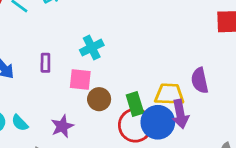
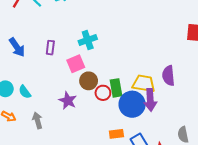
pink square: (80, 80) -> (76, 64), turned -36
red circle: (135, 125) -> (103, 93), moved, size x0.6
purple star: (62, 126) -> (68, 101), moved, turned -30

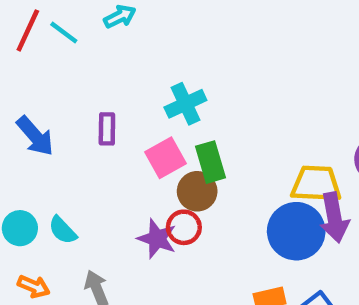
green rectangle: (116, 88) -> (210, 162), moved
red circle: (103, 93) -> (184, 227), moved

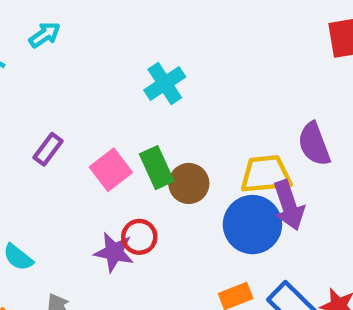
cyan cross: (185, 104) -> (165, 84), moved
purple rectangle: (107, 129) -> (48, 149), turned 44
brown circle: (197, 191) -> (189, 183), moved

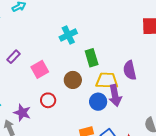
green rectangle: (157, 168) -> (92, 58), moved
blue circle: (252, 225) -> (98, 102), size x0.7
purple star: (114, 252) -> (22, 113), moved

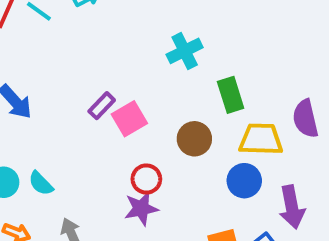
purple rectangle: (14, 57) -> (102, 106), moved
purple arrow: (115, 95) -> (292, 207), moved
purple star: (22, 113) -> (141, 208), moved, turned -30

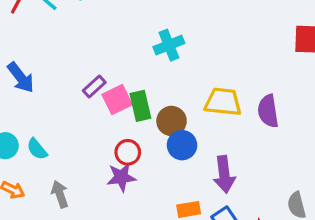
green rectangle: (231, 95) -> (140, 106), moved
yellow trapezoid: (261, 139) -> (223, 102), moved
blue circle: (244, 181) -> (182, 145), moved
purple arrow: (292, 207) -> (224, 174), moved

